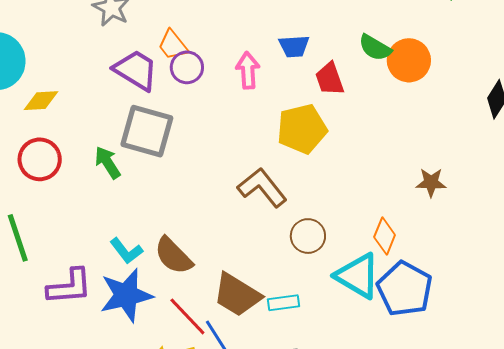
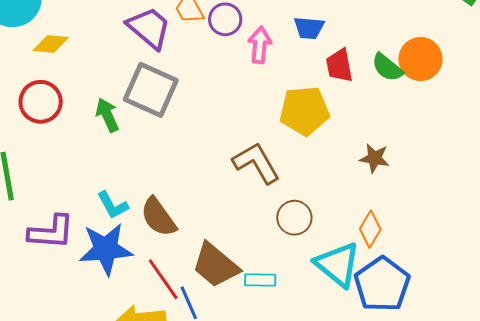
green semicircle: (375, 48) -> (387, 67), moved
purple circle: (187, 67) -> (225, 19), moved
brown star: (431, 182) -> (375, 158), moved

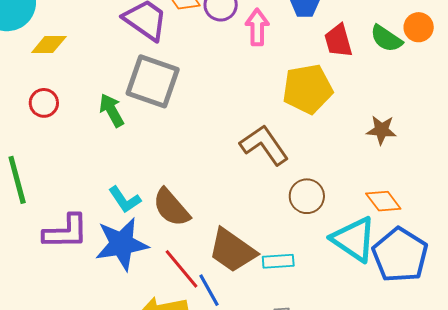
orange circle: (420, 59) -> (419, 27), size x0.7
red circle: (41, 102) -> (44, 103), size x0.7
orange diamond: (370, 229) -> (383, 201), turned -63

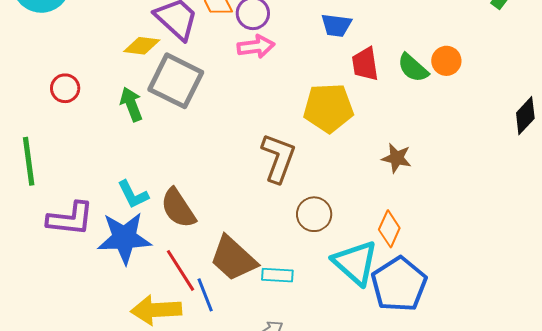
pink arrow: (257, 27) -> (256, 46), moved, turned 75
yellow diamond: (49, 44) -> (142, 46), moved
brown L-shape: (264, 145) -> (278, 158), turned 48
orange diamond: (383, 201) -> (389, 229), turned 54

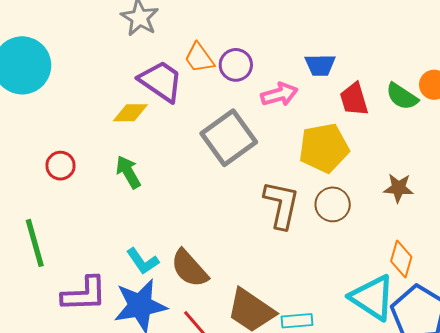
pink arrow: (256, 46) -> (279, 94), moved
gray square: (176, 81) -> (229, 138), moved, turned 36
brown circle: (314, 214) -> (333, 204), moved

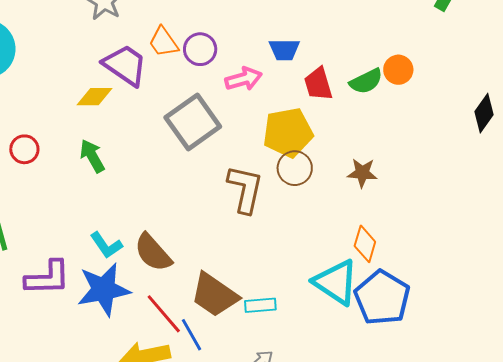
green semicircle: (402, 96) -> (366, 81), turned -60
brown circle: (333, 204) -> (295, 168), moved

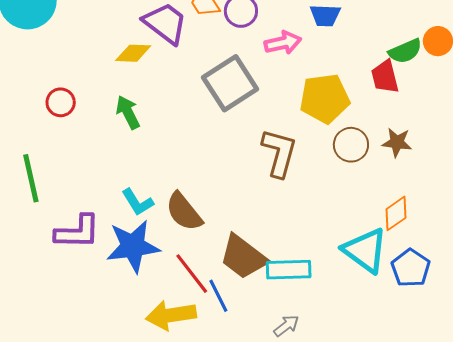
red trapezoid: (318, 84) -> (385, 77), moved
brown circle: (295, 168) -> (351, 145), moved
orange diamond: (365, 244) -> (396, 213), turned 36
blue pentagon: (382, 298) -> (411, 268), size x0.7
cyan rectangle: (260, 305) -> (289, 270), size x1.4

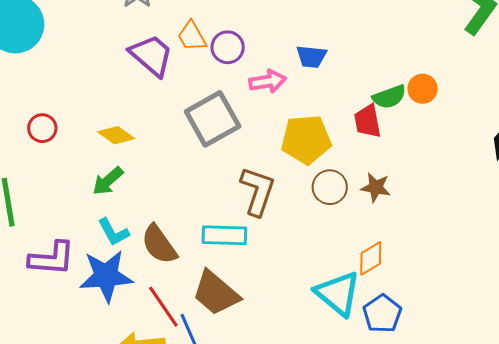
yellow diamond: (133, 53) -> (116, 135), moved, turned 30
green arrow: (128, 112) -> (108, 181), moved, turned -108
cyan rectangle: (289, 270) -> (224, 235), moved

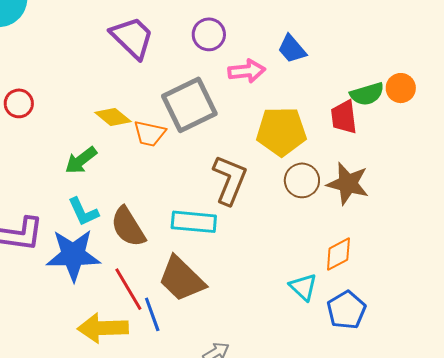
orange trapezoid: (192, 36) -> (150, 133), moved, turned -52
blue trapezoid: (311, 57) -> (292, 49), turned 40
yellow diamond: (116, 135) -> (113, 117), moved
brown star: (376, 187) -> (348, 184), size x1.4
cyan triangle: (338, 293) -> (303, 287), size x0.6

